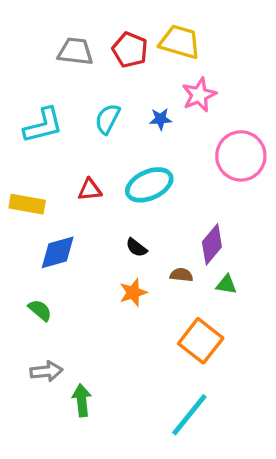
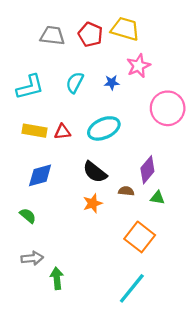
yellow rectangle: (27, 204) -> (34, 131), moved
black semicircle: (136, 248) -> (95, 172), size x1.6

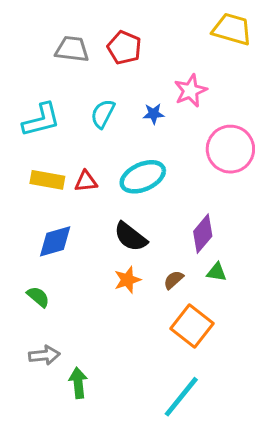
yellow trapezoid: (125, 29) -> (232, 29), moved
brown semicircle: (126, 191) -> (174, 280), moved, turned -48

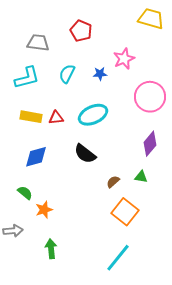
gray trapezoid: (72, 49) -> (38, 43), moved
purple diamond: (203, 234) -> (150, 144), moved
orange star: (127, 280) -> (44, 210), moved
gray arrow: (44, 355) -> (13, 231), moved

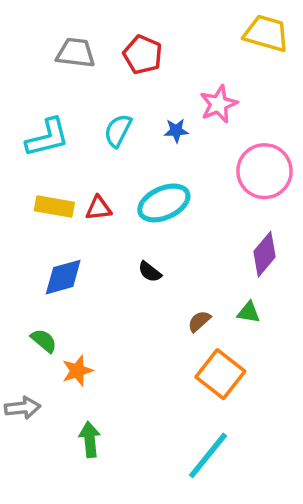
gray trapezoid: (38, 43) -> (76, 53), moved
black semicircle: (85, 154) -> (150, 272), size x0.6

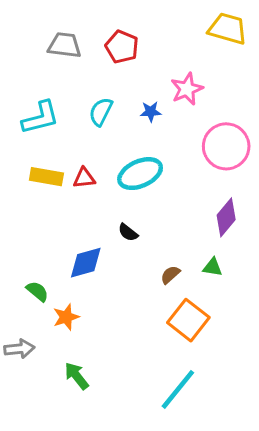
blue diamond: (63, 277) -> (86, 263), moved
green arrow: (90, 440) -> (77, 376), turned -32

